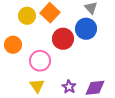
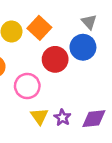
yellow triangle: (37, 86) -> (39, 116), moved

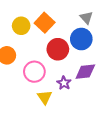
purple star: (62, 117) -> (64, 83), moved
purple diamond: (94, 119) -> (85, 72), moved

